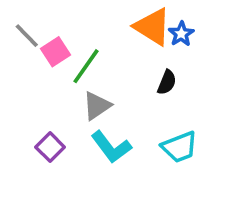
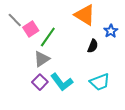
blue star: (181, 34) -> (111, 31), moved
gray triangle: (97, 106) -> (42, 59), moved
purple square: (50, 147) -> (40, 82), moved

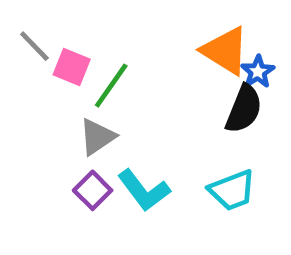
orange triangle: (85, 15) -> (225, 51), moved
pink square: (31, 29) -> (72, 67), turned -35
black semicircle: (93, 46) -> (244, 109), moved, size x1.5

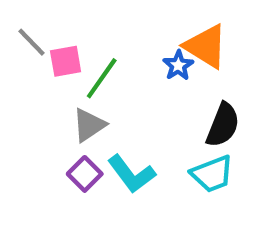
pink square: (72, 67) -> (66, 61), turned -32
blue star: (258, 72) -> (178, 65), moved
black semicircle: (244, 109) -> (223, 125), moved

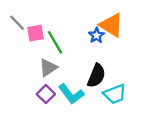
green line: (102, 78) -> (55, 42), turned -65
black semicircle: (223, 125) -> (96, 76), moved

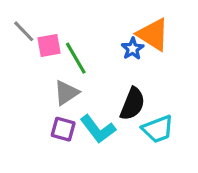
purple square: (46, 94) -> (63, 129), turned -30

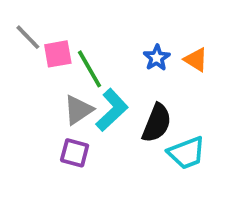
orange triangle: (153, 34) -> (196, 60), moved, size x0.6
cyan L-shape: (98, 129) -> (112, 110), moved, turned -96

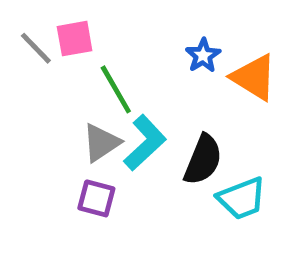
pink square: (58, 54) -> (75, 39), moved
blue star: (157, 58) -> (203, 55), moved
orange triangle: (196, 60) -> (254, 77), size x1.5

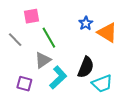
gray line: (36, 48) -> (15, 40), moved
cyan L-shape: (145, 143) -> (58, 77), moved
purple square: (96, 198) -> (24, 84), moved

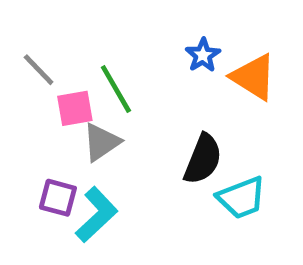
pink square: (32, 16) -> (75, 108), moved
gray line: (15, 40) -> (39, 70), moved
cyan L-shape: (58, 77) -> (97, 215), moved

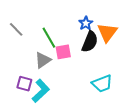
orange triangle: (254, 77) -> (107, 32), turned 35
pink square: (75, 108) -> (63, 52), moved
black semicircle: (203, 159) -> (90, 42), moved

